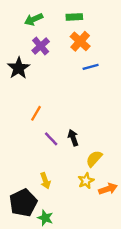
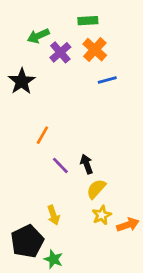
green arrow: (34, 19) -> (38, 36), moved
purple cross: (41, 46) -> (60, 52), moved
yellow semicircle: (94, 159) -> (96, 189), moved

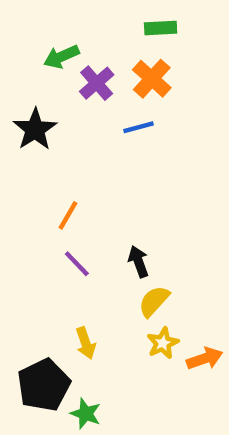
green rectangle: (88, 21) -> (161, 28), moved
blue line: (107, 80) -> (139, 127), moved
purple line: (60, 165) -> (77, 264), moved

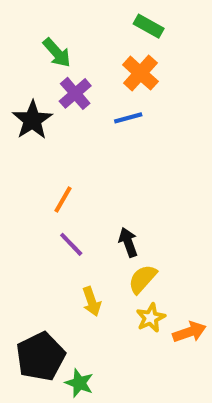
green rectangle: (161, 28) -> (149, 26), turned 32
green arrow: (61, 57) -> (57, 53), turned -108
purple cross: (97, 83) -> (75, 93), moved
yellow arrow: (86, 343) -> (92, 301), moved

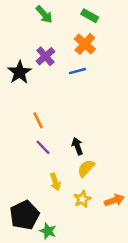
green arrow: (57, 53) -> (44, 14), moved
orange line: (63, 199) -> (38, 120), turned -56
yellow star: (151, 318) -> (82, 199), moved

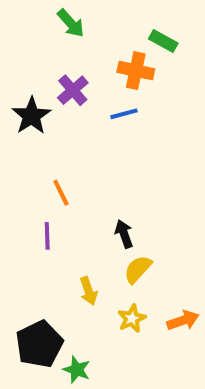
green rectangle: (90, 16) -> (163, 41), moved
orange cross: (85, 44) -> (136, 71), turned -30
purple line: (43, 147) -> (47, 236), moved, turned 42

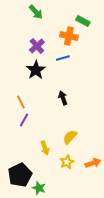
black star: (31, 116) -> (36, 70), moved
orange line: (61, 193) -> (21, 102), moved
black arrow: (124, 234) -> (63, 98), moved
purple line: (47, 236) -> (24, 120), turned 32

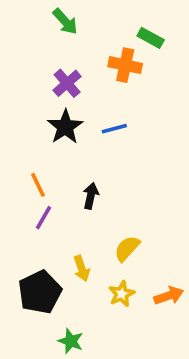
blue line: (63, 58) -> (114, 129), moved
black arrow: (63, 98) -> (91, 196), moved, turned 32
black pentagon: (20, 175) -> (40, 292), moved

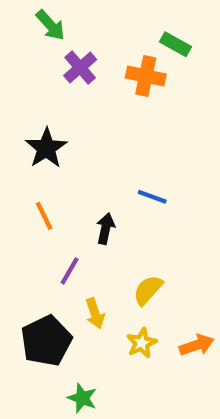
green arrow: (65, 22) -> (50, 25), moved
purple cross: (67, 83) -> (80, 68), moved
black star: (65, 127) -> (46, 148), moved
blue line: (114, 129) -> (152, 197), moved, turned 35
purple line: (43, 218) -> (70, 271), moved

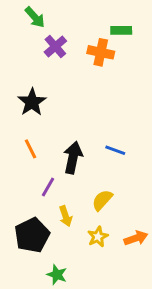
green rectangle: (175, 44) -> (121, 30), turned -30
blue line: (152, 197) -> (115, 150), moved
black arrow: (106, 229) -> (73, 158), size x1.5

